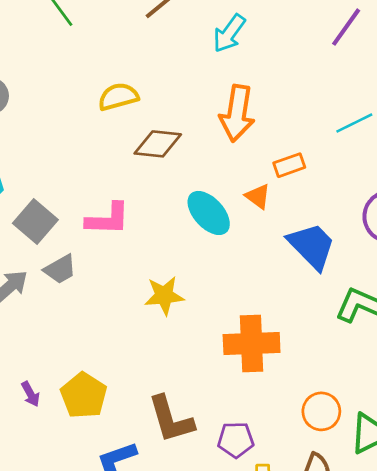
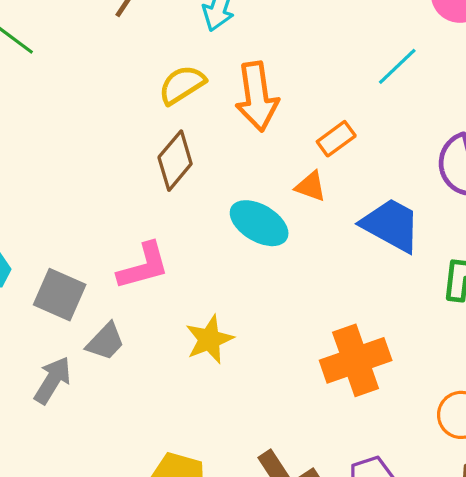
yellow semicircle: (118, 97) -> (182, 85), moved
brown diamond: (158, 144) -> (175, 161), turned -39
yellow star: (164, 296) -> (209, 339), moved

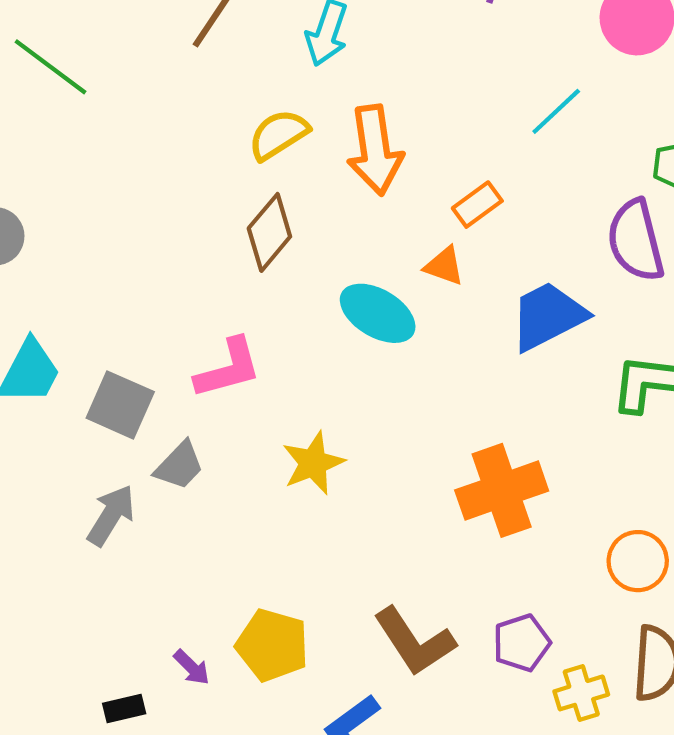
blue trapezoid: (391, 225) -> (548, 316), turned -56

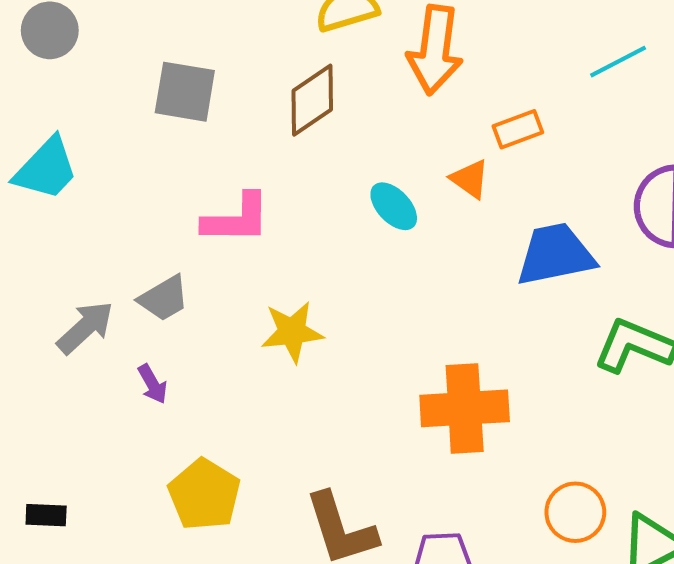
cyan ellipse: (378, 313) -> (394, 206), size x0.7
gray square: (120, 405) -> (185, 92), moved, turned -30
purple arrow: (192, 667) -> (153, 384), moved

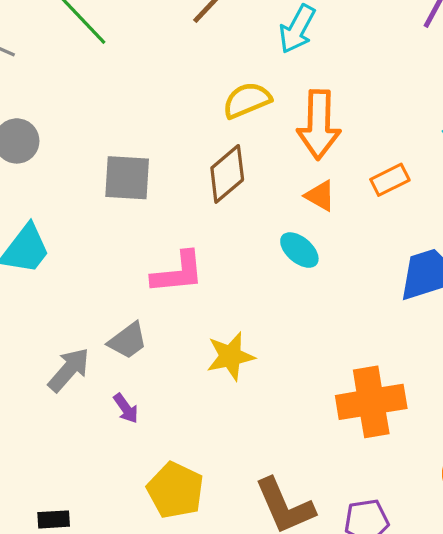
orange triangle: (470, 179) -> (320, 196), moved

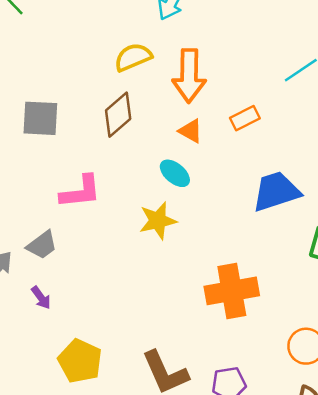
yellow star: (230, 356) -> (158, 221), moved

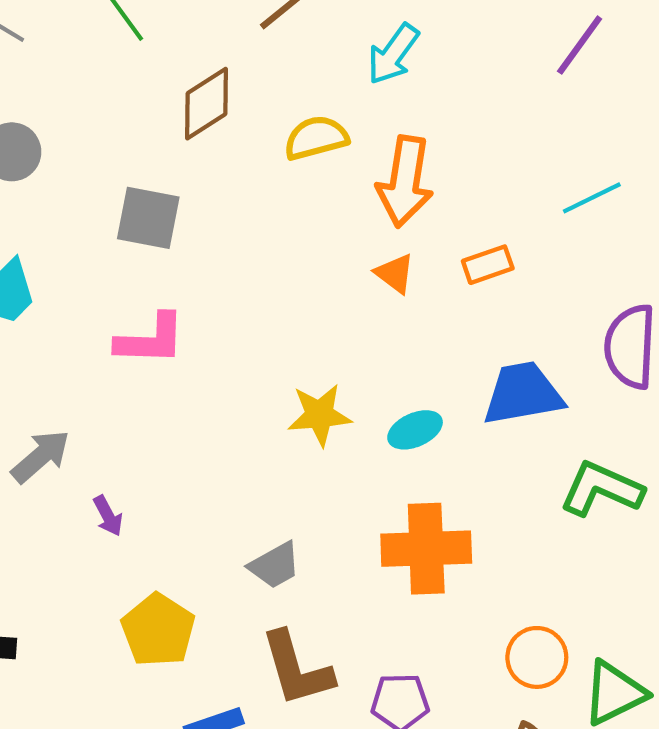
brown diamond: (118, 115) -> (207, 104), moved
cyan ellipse: (175, 173) -> (415, 430), moved, turned -72
pink L-shape: (80, 192) -> (150, 340), moved
gray trapezoid: (42, 245) -> (275, 565), moved

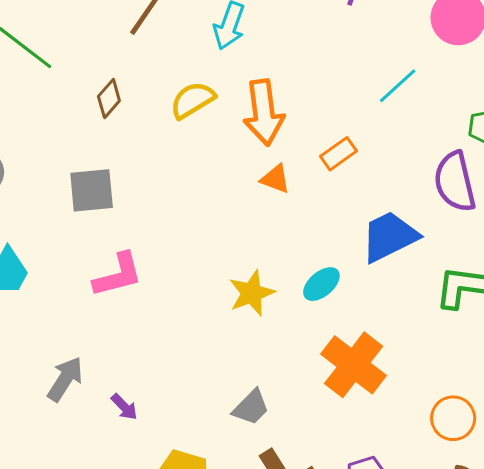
brown diamond: (207, 104) -> (109, 99), size x0.7
orange cross: (426, 549) -> (354, 365), turned -34

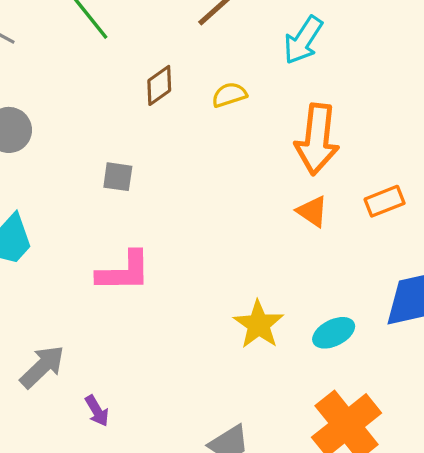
yellow semicircle: (193, 100) -> (229, 95), moved, size x0.7
gray square: (92, 190) -> (118, 177), size x0.6
yellow star: (252, 293) -> (259, 324), turned -30

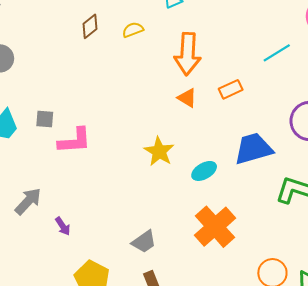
gray square: (118, 177) -> (45, 119), moved
yellow star: (259, 324) -> (159, 151), moved

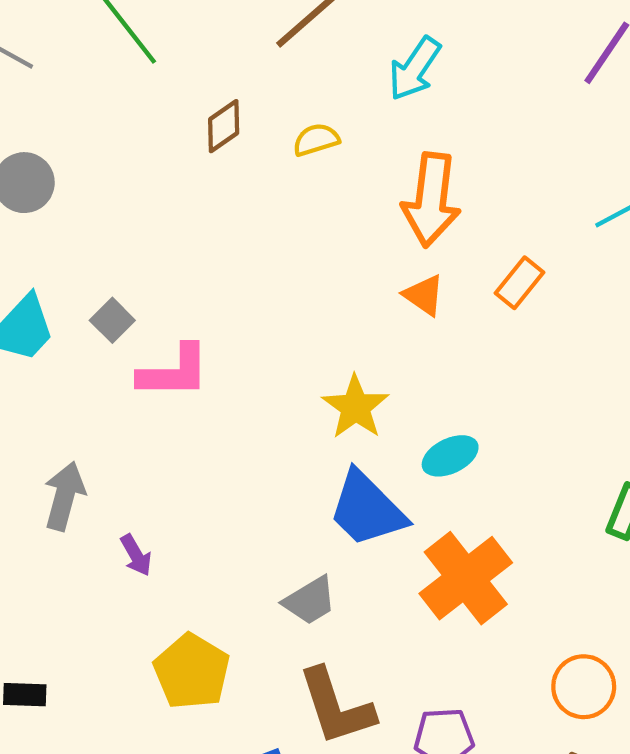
orange rectangle: (231, 89) -> (520, 283), turned -30
gray square: (45, 119) -> (112, 320), turned 36
blue trapezoid: (253, 149) -> (367, 509), moved, turned -123
gray arrow: (28, 201) -> (64, 496), turned -32

